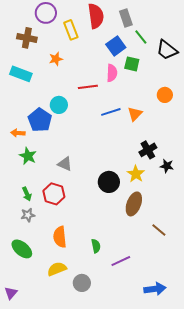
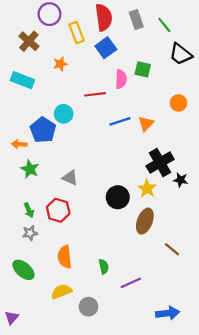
green line: (141, 37) -> (164, 25), moved
brown cross: (27, 38) -> (29, 41), turned 30
blue square: (116, 46) -> (106, 48), moved
black cross: (148, 150) -> (160, 163), size x1.4

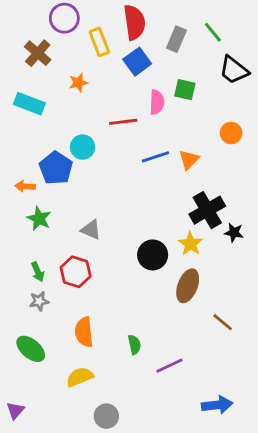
gray rectangle: (136, 20) -> (176, 39), moved, turned 42
gray circle: (89, 307) -> (106, 416), moved

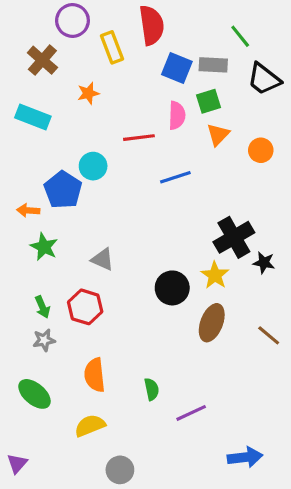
gray rectangle: (176, 39) -> (213, 65), moved, turned 70
blue square: (137, 62) -> (177, 68), moved, turned -32
green square: (185, 90) -> (209, 101), turned -30
orange triangle: (189, 160) -> (218, 134), moved
brown line: (223, 322) -> (269, 335), moved

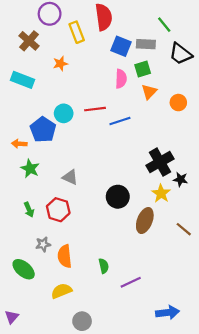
red line: (139, 138) -> (95, 109), moved
yellow star: (215, 275) -> (161, 193), moved
gray star: (44, 340) -> (43, 244), moved

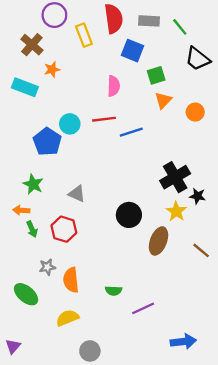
gray rectangle: (146, 44) -> (149, 21), moved
orange star: (60, 64) -> (52, 69), moved
pink semicircle: (121, 79) -> (114, 86), moved
orange arrow: (19, 144) -> (21, 210), moved
green semicircle: (104, 266) -> (114, 291), turned 104

